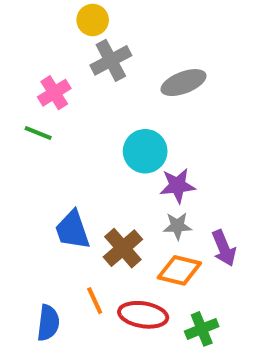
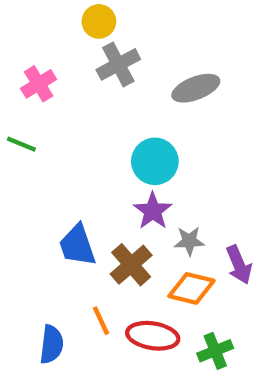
pink cross: (54, 93) -> (39, 84), moved
green line: (38, 133) -> (21, 144), moved
purple star: (177, 186) -> (153, 211), moved, turned -30

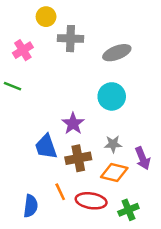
yellow circle: (99, 21) -> (46, 17), moved
gray cross: (118, 64) -> (70, 39), turned 30
cyan circle: (155, 161) -> (112, 96), moved
purple star: (153, 211) -> (73, 124), moved
brown cross: (131, 265) -> (78, 158), turned 30

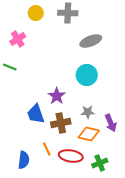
gray cross: (70, 39) -> (68, 13), moved

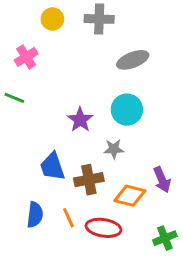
purple star: (57, 96) -> (80, 120), moved
gray star: (88, 112) -> (114, 149), moved
blue semicircle: (24, 160) -> (35, 215), moved
green cross: (100, 163) -> (165, 238), moved

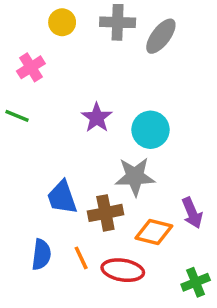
gray ellipse: (133, 60) -> (161, 36), moved, turned -32
purple star: (80, 120) -> (97, 118), moved
gray star: (114, 149) -> (135, 177), size x1.6

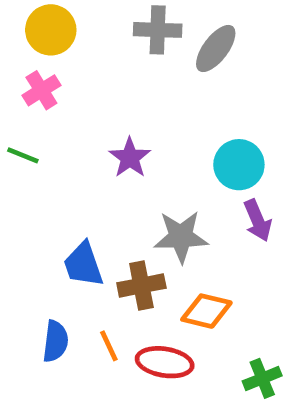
yellow circle: (62, 22) -> (51, 30), moved, size x1.4
cyan circle: (150, 130) -> (239, 165), moved
purple arrow: (192, 213) -> (258, 220), moved

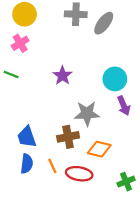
blue trapezoid: (83, 265) -> (27, 137), moved

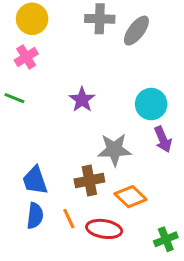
orange diamond: (99, 149) -> (131, 197), turned 30

